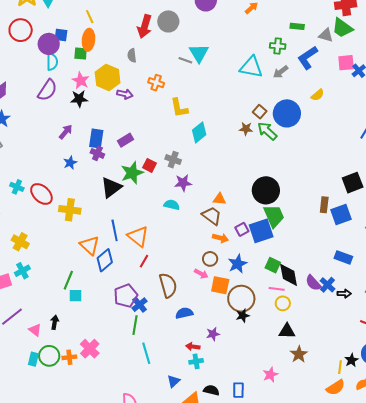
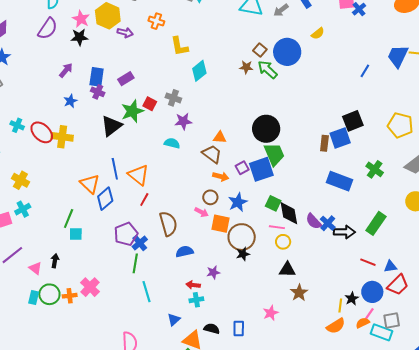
yellow cross: (70, 210) -> (62, 137), moved
blue square: (341, 215) -> (340, 138), moved
blue rectangle: (343, 257) -> (339, 181), moved, size x1.4
black arrow: (344, 294) -> (344, 232), size x1.5

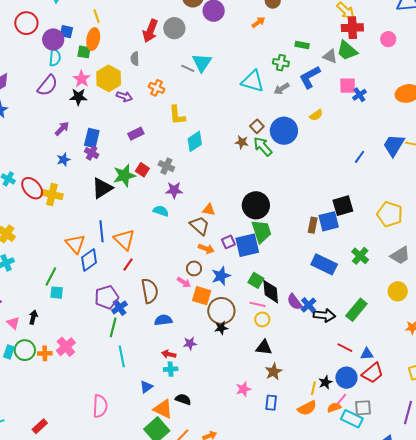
purple rectangle: (126, 79) -> (136, 134), moved
blue rectangle: (239, 329) -> (271, 403), moved

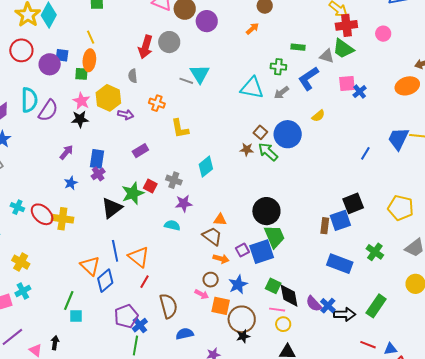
cyan semicircle: (55, 58) -> (29, 100), moved, size x1.4
cyan diamond: (195, 141) -> (206, 167), moved
purple cross: (92, 153) -> (98, 174), turned 32

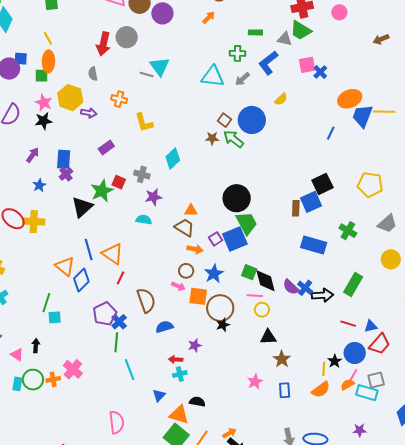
orange ellipse: (407, 86) -> (350, 99), moved

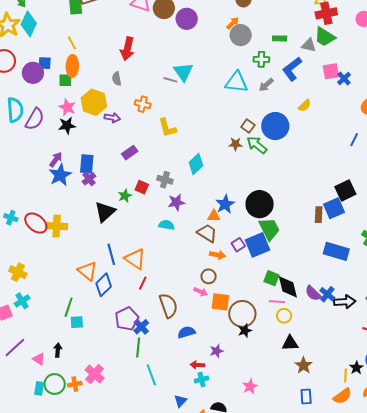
gray circle: (127, 37) -> (241, 35), moved
blue star: (39, 185) -> (60, 175), moved, size x1.6
green star: (102, 191) -> (125, 196), size x0.6
blue star: (214, 274) -> (225, 204), moved
pink star: (255, 382) -> (250, 386), moved

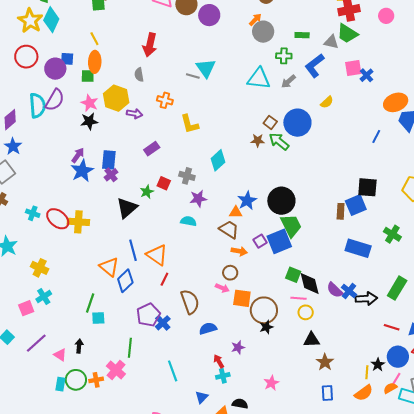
purple semicircle: (35, 119) -> (55, 100), moved
black square: (345, 190) -> (367, 187), turned 30
green line: (138, 347) -> (130, 348), moved
red arrow: (197, 365) -> (219, 361), turned 56

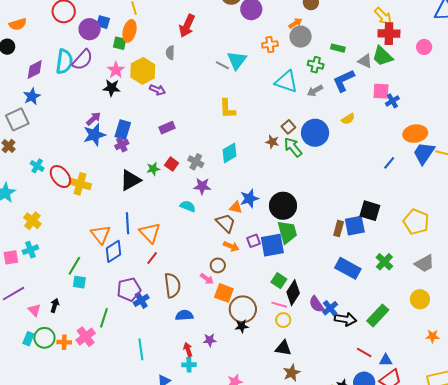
orange cross: (165, 100) -> (270, 44), moved, turned -35
yellow L-shape: (190, 124) -> (227, 109), moved
black diamond: (310, 284) -> (293, 293), turned 35

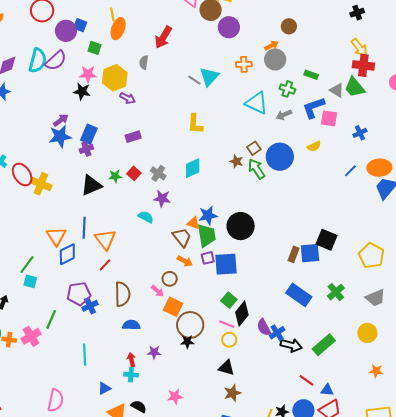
orange ellipse: (130, 31) -> (118, 29), moved
pink star: (116, 70) -> (88, 74), turned 30
pink square: (381, 91) -> (329, 118), moved
blue line: (389, 163) -> (350, 171), moved
green trapezoid: (287, 232) -> (206, 235), moved

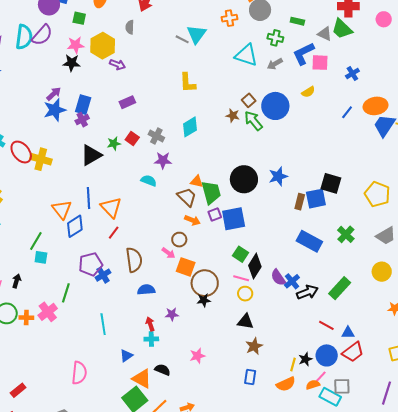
blue star: (208, 215) -> (278, 176), moved
black arrow: (291, 345) -> (307, 292), turned -30

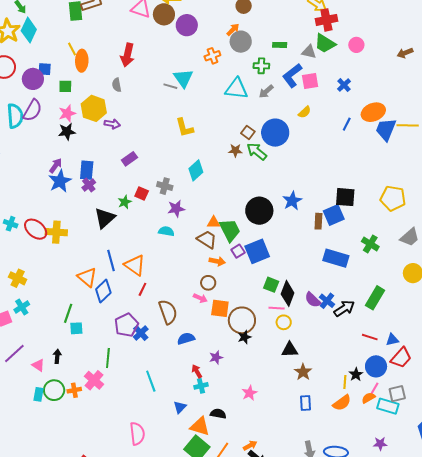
pink circle: (384, 19) -> (356, 45), moved

